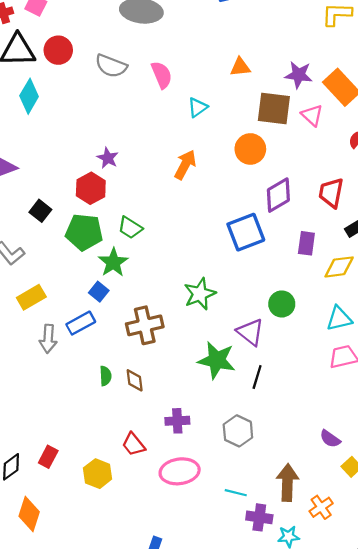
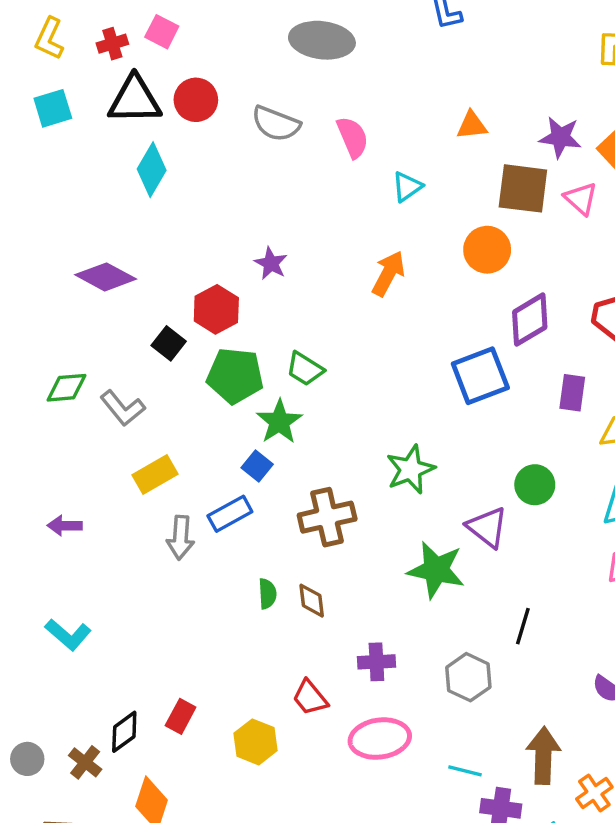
red hexagon: (91, 188) -> (216, 309), moved
black line: (257, 377) -> (523, 626), moved

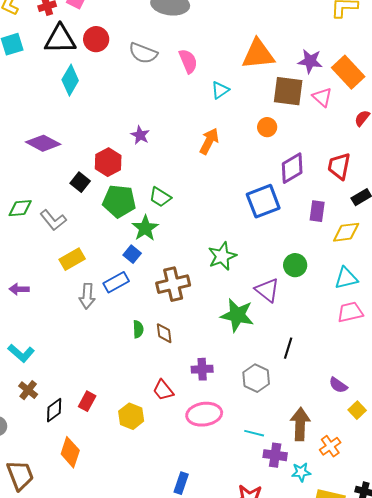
orange triangle: (472, 125) -> (258, 54), size x1.8
orange circle: (487, 250) -> (267, 127), size x0.7
brown cross: (85, 762) -> (28, 390), moved

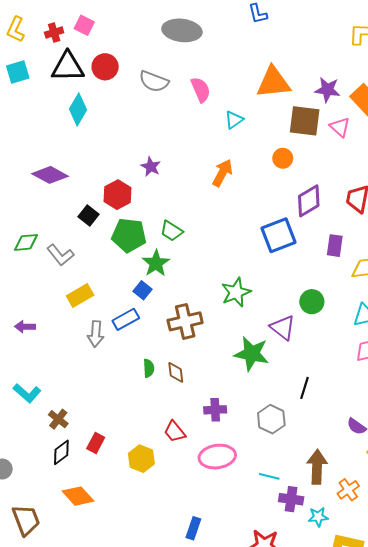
brown cross: (28, 390) -> (58, 419), moved
orange diamond: (70, 452) -> (78, 496), turned -60

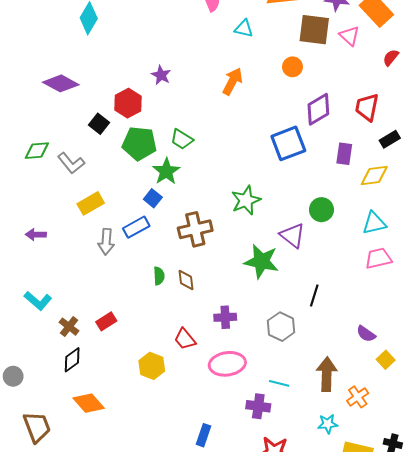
cyan triangle: (234, 120) -> (244, 29), turned 48
red rectangle: (96, 443) -> (106, 321), moved, turned 30
purple cross: (291, 499) -> (258, 406), moved

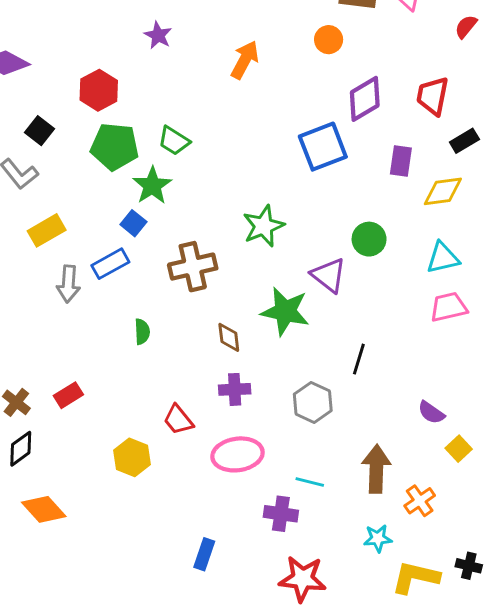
purple star: (161, 75) -> (158, 35), moved
black square: (99, 124) -> (39, 131), moved
brown diamond: (186, 280) -> (229, 337), moved

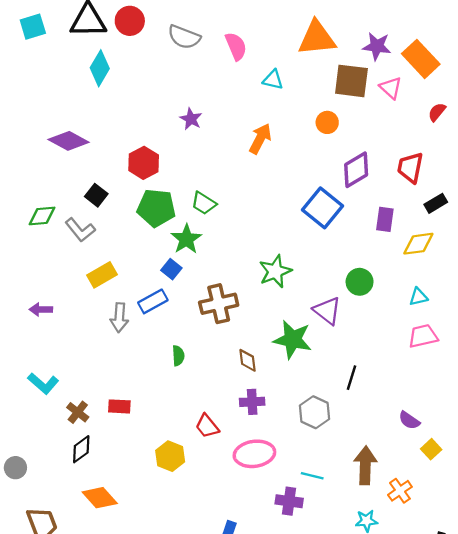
blue square: (323, 147) -> (323, 208), turned -30
cyan triangle: (443, 258) -> (418, 297), size x0.7
red rectangle: (68, 395) -> (119, 406), turned 35

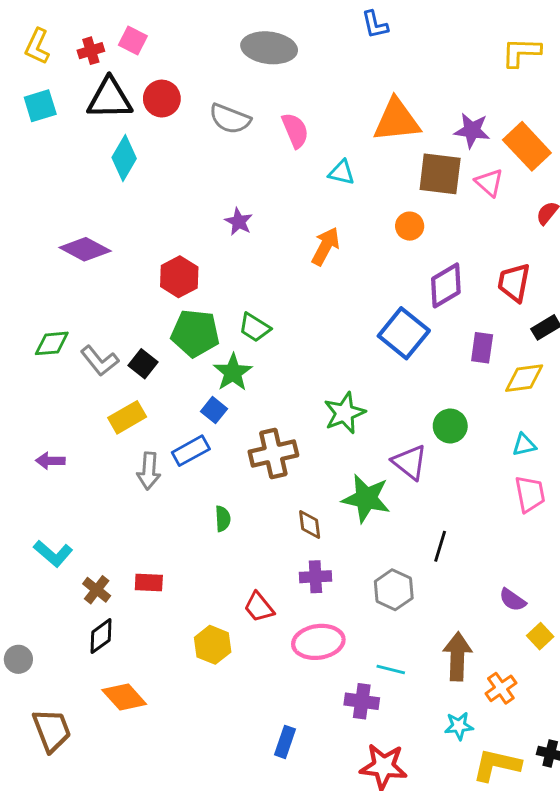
black square: (96, 195) -> (143, 364), moved
pink trapezoid: (423, 336) -> (530, 494), turned 92

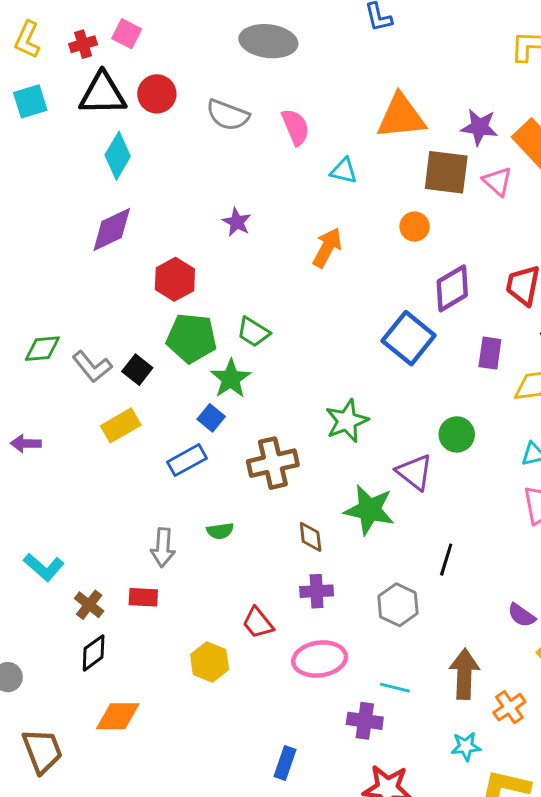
purple diamond: (85, 249) -> (112, 230), moved, turned -54
purple arrow: (50, 461) -> (26, 444), moved
gray arrow: (149, 471) -> (163, 547), moved
green semicircle: (223, 519) -> (220, 531), turned 85
orange diamond: (124, 697) -> (118, 716), turned -48

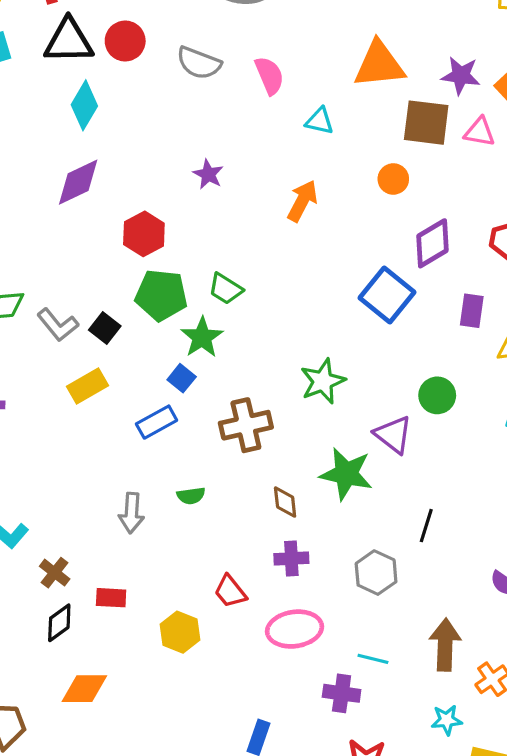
pink triangle: (497, 181) -> (480, 132), turned -32
red rectangle: (143, 597) -> (111, 598), moved

